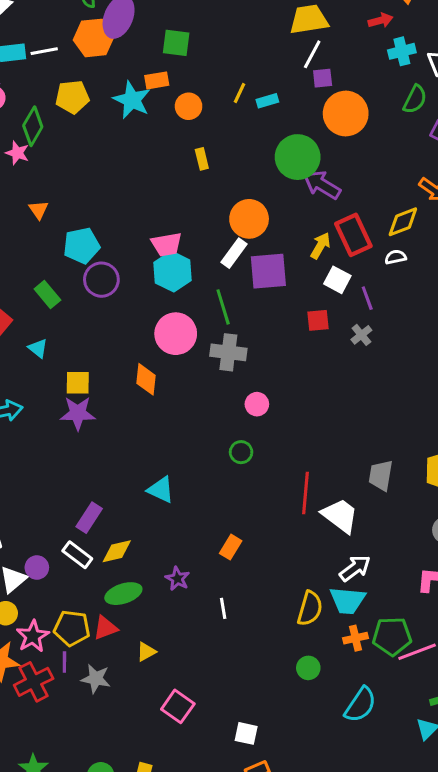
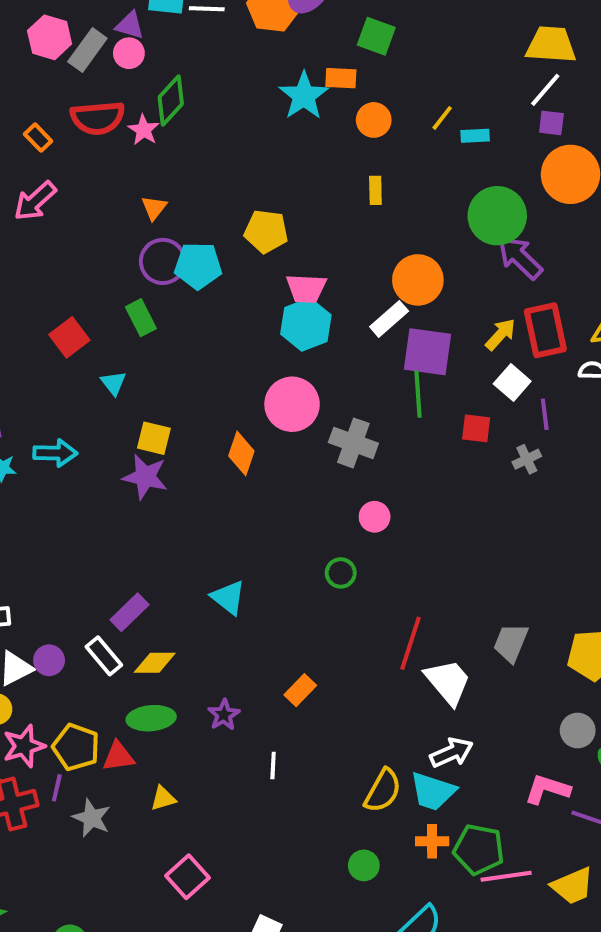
yellow pentagon: (72, 97) -> (266, 231), moved
purple circle: (101, 280) -> (163, 261), moved
green line: (223, 307) -> (418, 394), moved

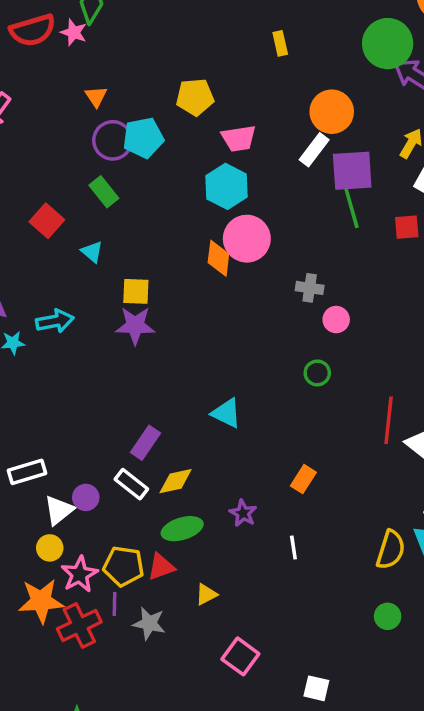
cyan hexagon: (306, 325) -> (227, 186), moved
gray cross: (353, 443) -> (310, 288), moved, size x0.7
orange diamond: (241, 453) -> (218, 258), moved

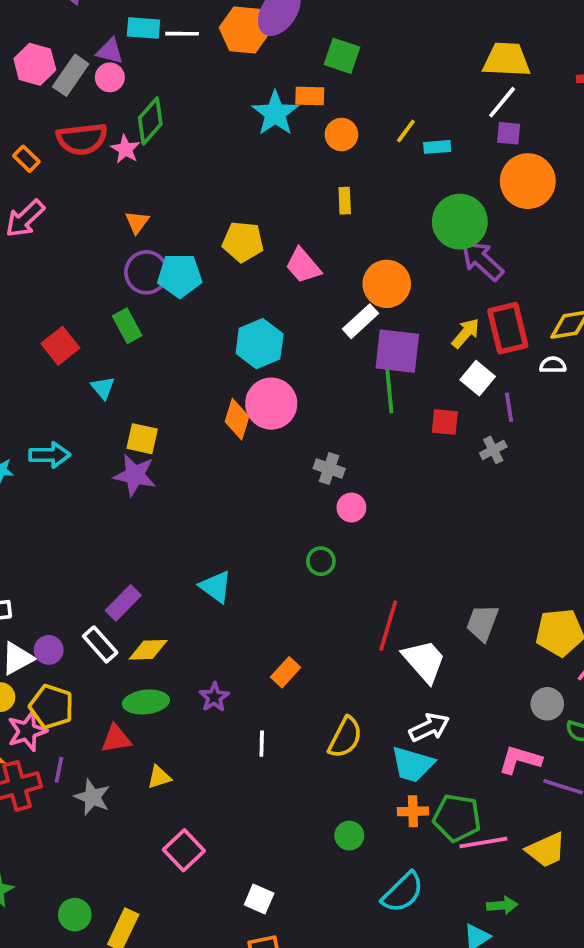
pink trapezoid: (239, 138) -> (303, 266), moved, turned 48
yellow semicircle: (391, 550) -> (345, 737), moved
yellow pentagon: (124, 566) -> (51, 707), moved

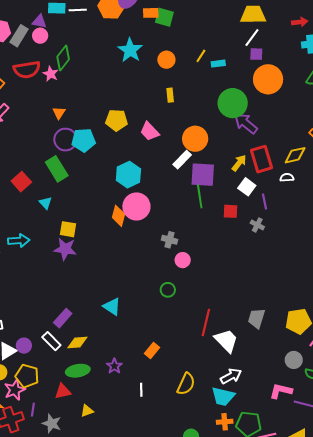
orange rectangle: (310, 96) -> (151, 13), moved
green rectangle: (127, 326) -> (57, 169), size x1.4
gray cross: (493, 450) -> (257, 225), turned -32

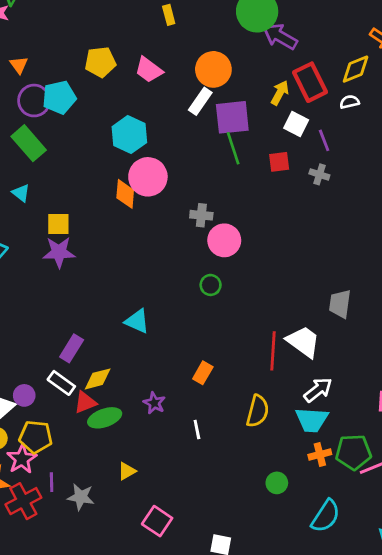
pink circle: (183, 260) -> (224, 240), size x1.5
red line: (206, 323) -> (273, 351), moved
red triangle: (63, 391) -> (85, 402), moved

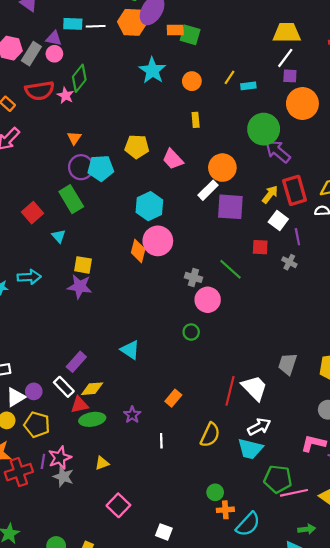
green line: (233, 148) -> (231, 269), moved, turned -40
orange cross: (320, 454) -> (225, 510), moved
pink star: (22, 459) -> (60, 458), moved

